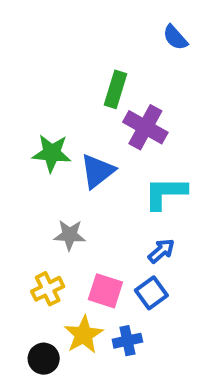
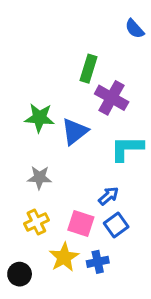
gray star: (70, 235) -> (39, 178), moved
blue arrow: (161, 251) -> (108, 196), moved
black circle: (44, 359) -> (20, 274), moved

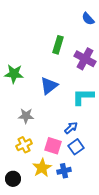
purple cross: (112, 98) -> (85, 59), moved
green star: (39, 118) -> (14, 74), moved

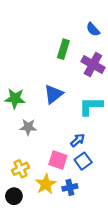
blue semicircle: (88, 19) -> (93, 29), moved
green star: (14, 74) -> (15, 99), moved
yellow cross: (24, 145) -> (21, 169), moved

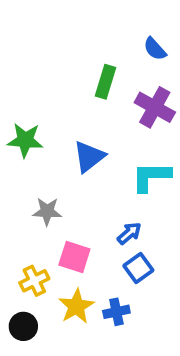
green star: (15, 99) -> (25, 140), moved
pink square: (58, 160) -> (74, 257), moved

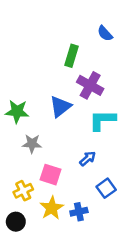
purple cross: (155, 107) -> (90, 85), moved
green star: (25, 140) -> (17, 111), moved
blue square: (138, 268) -> (106, 188), moved

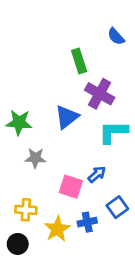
green rectangle: (72, 56) -> (79, 61), turned -35
pink square: (50, 175) -> (71, 187), moved
yellow cross: (23, 191) -> (26, 210), turned 30
blue cross: (79, 212) -> (87, 222), moved

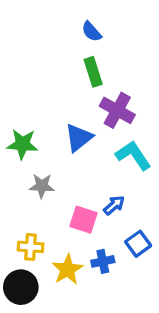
blue semicircle: (116, 36) -> (92, 32), moved
cyan L-shape: (113, 132) -> (133, 155), turned 56
black circle: (18, 244) -> (21, 287), size x1.4

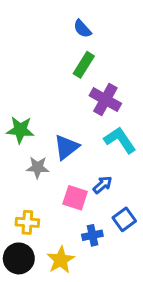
green rectangle: (93, 72) -> (84, 65), turned 50
blue triangle: (79, 138) -> (66, 147), moved
yellow star: (67, 269) -> (61, 260), moved

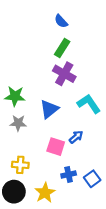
purple cross: (105, 100) -> (64, 74), moved
gray star: (38, 167) -> (18, 123), moved
blue square: (124, 219) -> (92, 179), moved

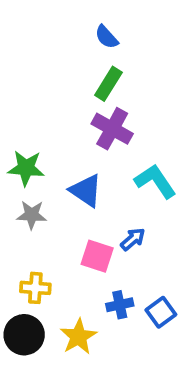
blue triangle: (49, 109) -> (86, 191), turned -48

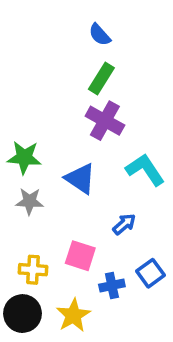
pink square: (97, 256) -> (80, 256), moved
blue square: (161, 312) -> (151, 273), moved

